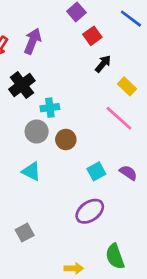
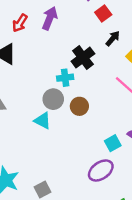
black cross: (22, 85) -> (83, 58), moved
cyan triangle: (31, 171) -> (43, 121), moved
cyan square: (96, 171) -> (113, 143), moved

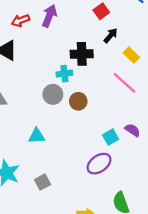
red arrow: (20, 23) -> (21, 20), turned 36
black cross: (83, 58) -> (82, 54), turned 35
cyan triangle: (43, 121) -> (37, 136), moved, turned -30

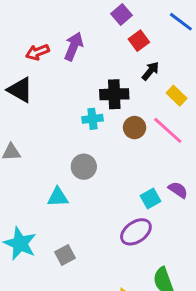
gray circle: (53, 94) -> (84, 167), moved
brown circle: (78, 101) -> (135, 128), moved

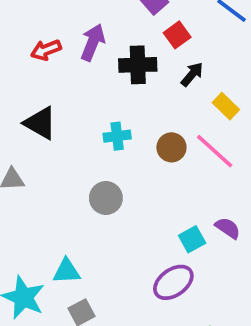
black triangle: (20, 90) -> (40, 123), moved
black cross: (114, 94) -> (138, 65), moved
cyan triangle: (58, 197) -> (67, 271), moved

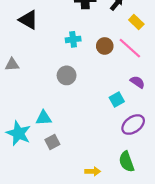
black triangle: (40, 123) -> (28, 20), moved
purple semicircle: (228, 228) -> (137, 82), moved
purple ellipse: (173, 282) -> (133, 125), moved

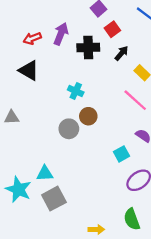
cyan cross: (73, 39) -> (76, 91), turned 32
brown circle: (105, 46) -> (88, 116), moved
gray square: (52, 142) -> (54, 199), size x1.5

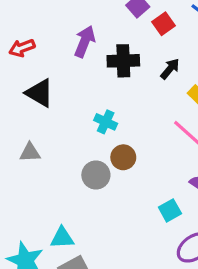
red square: (112, 29) -> (164, 24), moved
red arrow: (32, 38) -> (22, 48), moved
gray triangle: (12, 117) -> (30, 152), moved

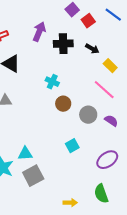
black arrow: (170, 69) -> (92, 49), turned 80
gray circle: (96, 175) -> (88, 115), moved
cyan square: (170, 210) -> (72, 146), moved

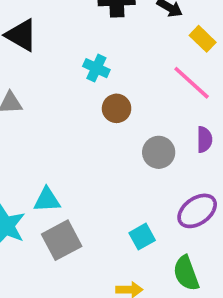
gray circle: (88, 115) -> (159, 152), moved
purple semicircle: (111, 121) -> (204, 139), turned 56
cyan square: (72, 146) -> (142, 237), moved

